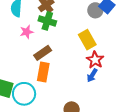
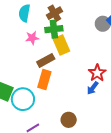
green cross: (47, 21) -> (54, 29), turned -30
yellow rectangle: (87, 40) -> (61, 45), moved

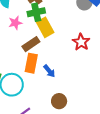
red star: (97, 73) -> (81, 42), moved
blue arrow: (93, 88) -> (49, 71), moved, turned -72

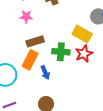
green cross: (36, 12) -> (61, 52), moved
yellow rectangle: (45, 27) -> (82, 34), moved, turned -48

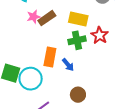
yellow rectangle: (82, 34) -> (78, 19), moved
brown rectangle: (35, 41) -> (47, 18), moved

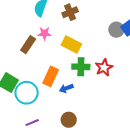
brown rectangle: (47, 18) -> (28, 45), moved, turned -36
yellow rectangle: (78, 19) -> (71, 45), moved
blue arrow: (68, 65) -> (66, 88), turned 96

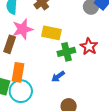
pink star: (44, 33) -> (23, 29), size x1.5
orange rectangle: (51, 76) -> (18, 72), moved

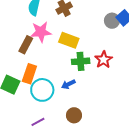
cyan circle: (21, 91) -> (42, 90), moved

